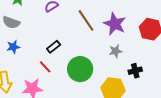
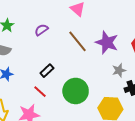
gray star: (115, 51) -> (119, 70), moved

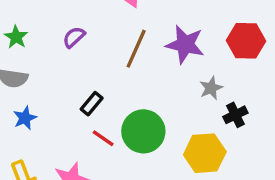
brown line: (77, 41) -> (136, 49), turned 70
red line: (40, 92) -> (103, 138), moved

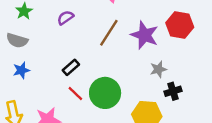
red hexagon: (246, 41) -> (180, 25), moved

